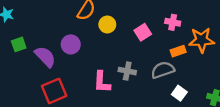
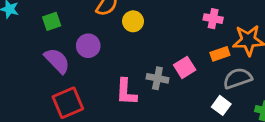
pink square: (143, 32) -> (185, 67), moved
green square: (19, 44) -> (52, 21), moved
gray semicircle: (163, 70) -> (238, 78), moved

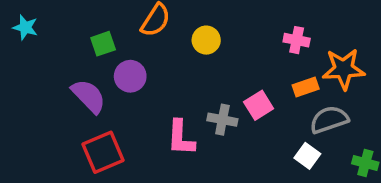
green square: (52, 21) -> (103, 44), moved
yellow circle: (133, 21) -> (206, 40), moved

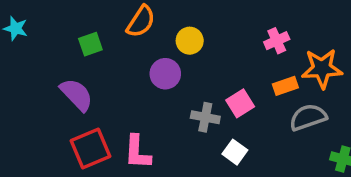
pink cross: (297, 40) -> (277, 41), turned -35
purple circle: (130, 76) -> (165, 74), moved
pink L-shape: (181, 138) -> (137, 152), moved
white square: (307, 156) -> (235, 152), moved

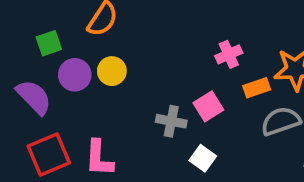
yellow circle: (190, 41) -> (112, 71), moved
pink cross: (277, 41) -> (229, 54), moved
purple circle: (165, 74) -> (75, 75), moved

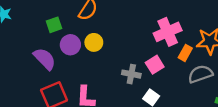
pink cross: (229, 54) -> (168, 32), size x1.6
orange rectangle: (257, 88) -> (185, 53), turned -42

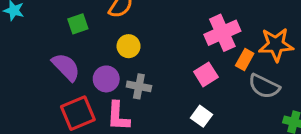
purple circle: (70, 45) -> (106, 79), moved
gray cross: (131, 74) -> (139, 86), moved
gray semicircle: (200, 74) -> (264, 86), turned -135

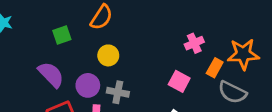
pink cross: (222, 33) -> (194, 43), size x0.6
pink square: (206, 74) -> (179, 81), turned -30

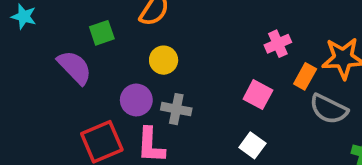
purple semicircle: (51, 75) -> (75, 67), moved

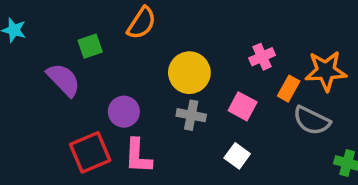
yellow circle: (164, 60) -> (189, 73), moved, size x1.5
gray cross: (176, 109) -> (191, 115), moved

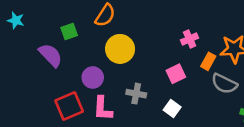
yellow circle: (189, 73) -> (120, 49), moved
pink square: (243, 106) -> (176, 74), turned 36
gray cross: (191, 115) -> (136, 94), moved

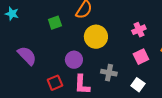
pink cross: (190, 39) -> (139, 30), moved
purple semicircle: (51, 55) -> (27, 56), moved
red square: (69, 106) -> (55, 83), size x0.7

